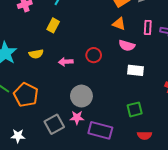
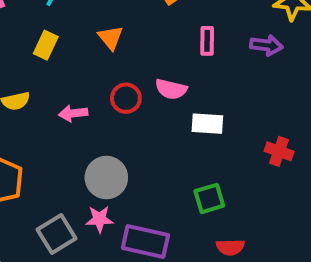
orange triangle: (119, 24) -> (111, 38), moved, turned 32
pink rectangle: (148, 27) -> (207, 41), moved
pink semicircle: (127, 46) -> (171, 89), moved

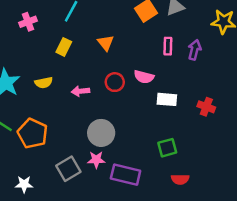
purple arrow: (266, 45) -> (194, 50), moved, turned -84
red cross: (279, 151) -> (206, 107), moved

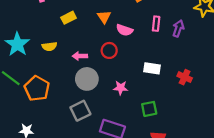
yellow rectangle: (64, 47) -> (69, 18), turned 32
pink semicircle: (144, 77) -> (125, 30), moved
gray circle: (101, 133) -> (87, 79), moved
pink star: (96, 160) -> (121, 88), moved
gray square: (68, 169) -> (80, 111), moved

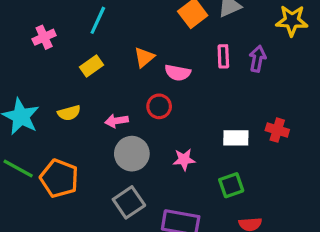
orange triangle: (104, 17) -> (144, 57), turned 32
white rectangle: (152, 68) -> (236, 138), moved

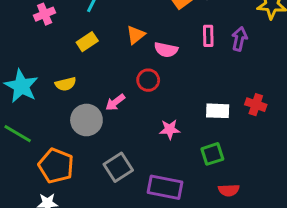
pink arrow: (117, 121) -> (115, 102), moved, turned -30
gray circle: (132, 154) -> (86, 120), moved
orange pentagon: (59, 178) -> (56, 166), moved

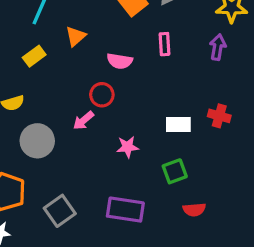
orange triangle: (136, 35) -> (76, 36), moved
purple arrow: (239, 39) -> (218, 47), moved
pink arrow: (115, 102) -> (83, 120), moved
gray square: (118, 167) -> (60, 211), moved

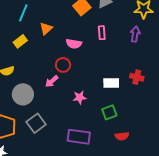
gray square: (60, 211) -> (36, 123), moved

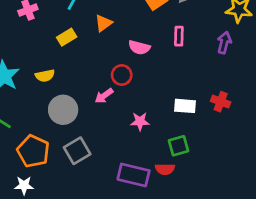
red semicircle: (122, 136) -> (165, 169), moved

